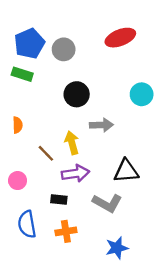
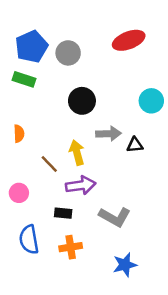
black triangle: (126, 171) -> (135, 145), moved, size x0.6

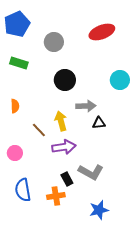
blue pentagon: (32, 47) -> (17, 24), moved
black triangle: (135, 145) -> (99, 123), moved
black rectangle: (63, 213) -> (67, 179), moved, turned 56

